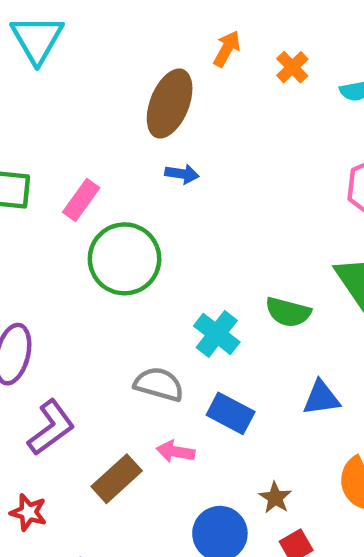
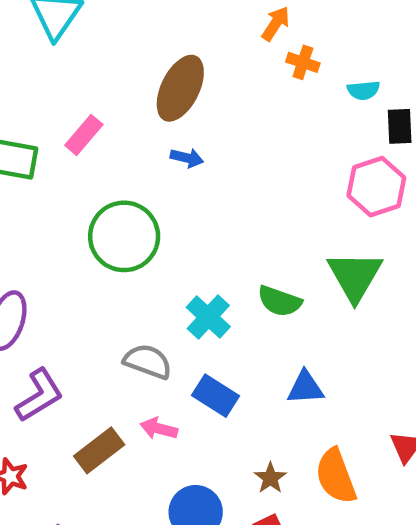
orange arrow: (227, 49) -> (276, 23), moved
orange cross: (292, 67) -> (303, 62), turned -32
pink rectangle: (81, 200) -> (84, 135), moved
brown star: (275, 498) -> (270, 478), moved

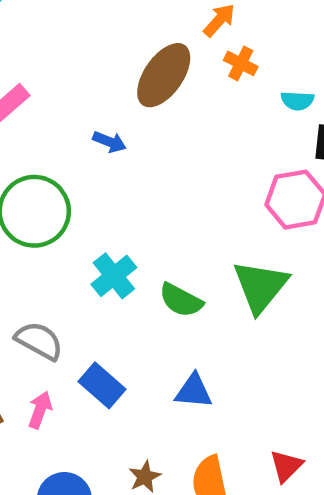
brown ellipse: (180, 88) -> (164, 75), moved
cyan cross: (208, 317) -> (114, 276), moved
pink arrow: (159, 429) -> (40, 410), turned 87

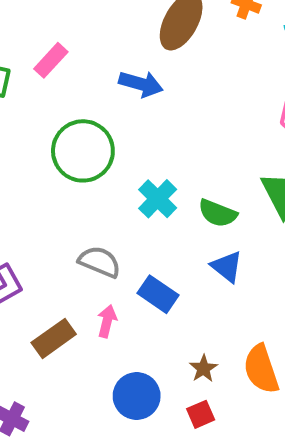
blue arrow: (109, 142) -> (141, 84), size x1.5
blue triangle: (194, 391) -> (227, 267), moved, turned 40

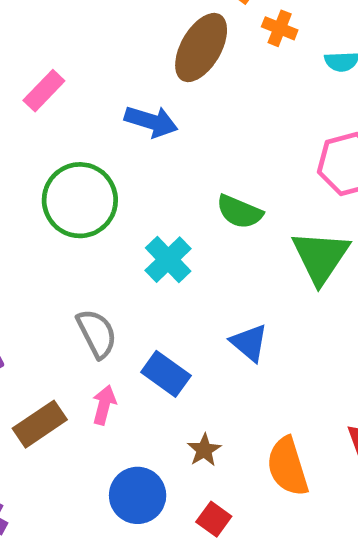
green semicircle: (218, 213) -> (239, 212), moved
gray semicircle: (100, 262) -> (97, 333), turned 39
brown star: (203, 369) -> (204, 450), moved
red square: (201, 414) -> (214, 519), turned -32

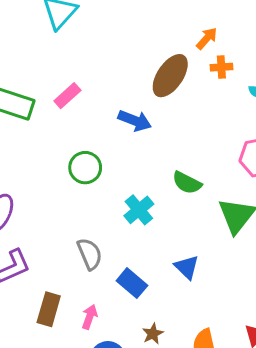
orange cross: (280, 28) -> (221, 67), turned -30
green circle: (80, 200) -> (85, 168), size x0.7
pink arrow: (104, 405) -> (90, 317), moved
brown rectangle: (40, 424) -> (49, 309), turned -44

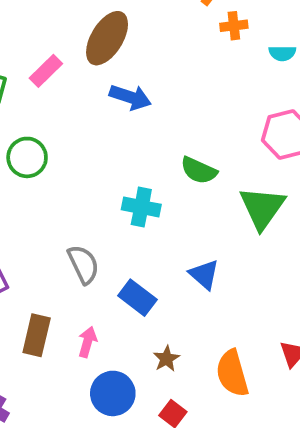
brown ellipse: (170, 76) -> (107, 38), moved
green circle: (85, 168) -> (27, 157), moved
cyan cross: (139, 210) -> (141, 207), turned -36

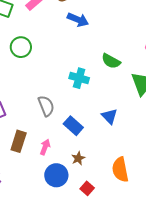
brown star: (166, 359) -> (78, 158), moved

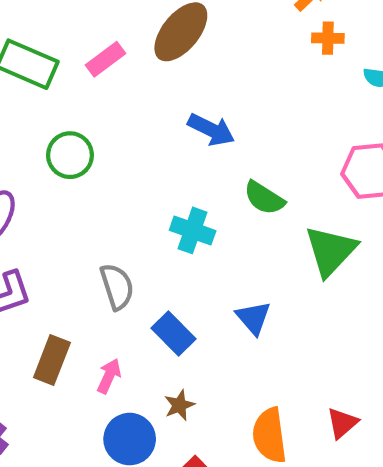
blue arrow: (78, 20) -> (211, 130), moved

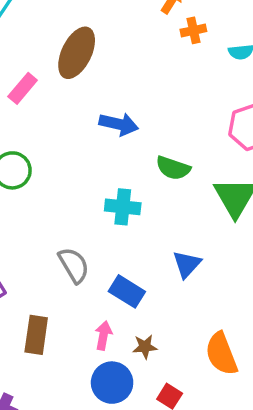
blue triangle: (253, 318) -> (187, 264), turned 36
pink arrow: (109, 376) -> (103, 335), moved
brown star: (179, 405) -> (145, 347), turned 30

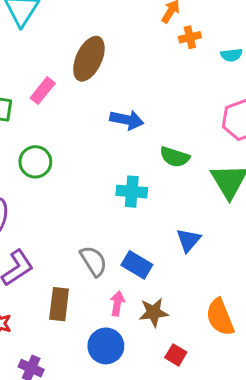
gray semicircle: (74, 265) -> (94, 261), moved
brown star: (145, 347) -> (154, 312), size x1.4
blue circle: (112, 383) -> (106, 346), moved

